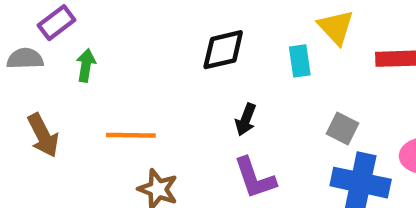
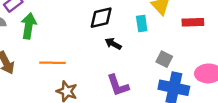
green arrow: (86, 65) -> (29, 26), size x1.5
black arrow: (246, 119) -> (113, 44), moved, turned 98

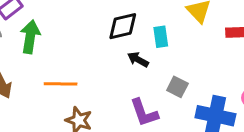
cyan rectangle: (142, 23) -> (161, 37), moved
gray square: (164, 59) -> (177, 87), moved

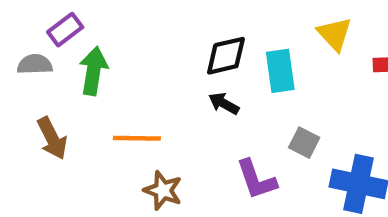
cyan rectangle: (161, 37) -> (280, 71), size x1.4
black arrow: (138, 60) -> (224, 103), moved

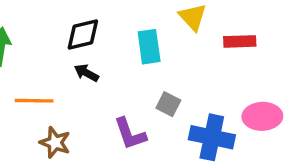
black diamond: (226, 56) -> (83, 34), moved
black arrow: (224, 103) -> (86, 73), moved

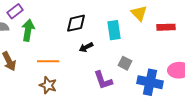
black arrow: (86, 73) -> (86, 47), moved, turned -56
brown star: (55, 142) -> (48, 85), moved

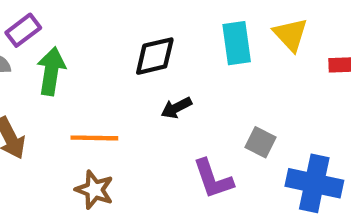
cyan rectangle: (114, 30) -> (237, 43), moved

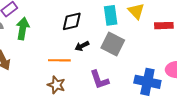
orange line: (94, 138) -> (59, 60), moved
gray square: (260, 142) -> (113, 44), moved, size x1.6
brown star: (94, 190) -> (56, 85), moved

